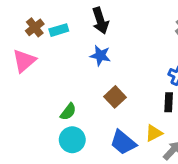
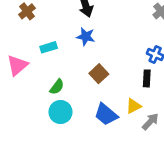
cyan rectangle: (59, 30) -> (49, 47), moved
pink triangle: (24, 61) -> (17, 65), moved

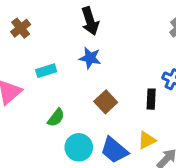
black rectangle: (147, 78) -> (151, 99), moved
cyan circle: (60, 112) -> (79, 147), moved

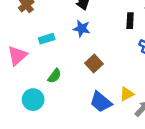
black rectangle: (151, 99) -> (130, 21), moved
cyan circle: (79, 147) -> (33, 100), moved

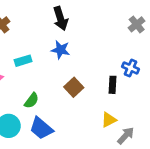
black rectangle: (130, 21) -> (112, 85), moved
blue trapezoid: (101, 102) -> (41, 128), moved

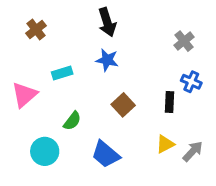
gray cross: (137, 24) -> (184, 41), moved
blue trapezoid: (41, 128) -> (106, 154), moved
gray arrow: (126, 136) -> (193, 151), moved

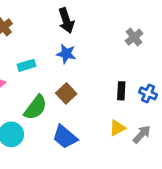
blue cross: (191, 82) -> (148, 93), moved
brown square: (123, 105) -> (66, 93), moved
green semicircle: (72, 121) -> (35, 107), size x1.5

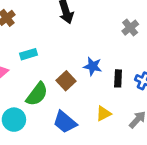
blue star: (66, 54) -> (93, 66), moved
yellow triangle: (117, 128) -> (104, 114), moved

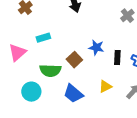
green semicircle: (37, 94) -> (50, 71), turned 55

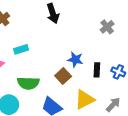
brown square: (74, 60) -> (63, 76), moved
yellow triangle: (105, 87) -> (85, 100), size x1.5

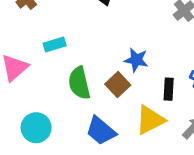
black rectangle: (97, 70) -> (169, 89), moved
green semicircle: (28, 83) -> (79, 83), moved, turned 75

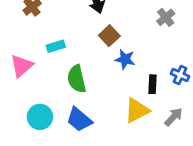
brown square: (118, 85) -> (109, 36), moved
blue trapezoid: (101, 131) -> (79, 120), moved

